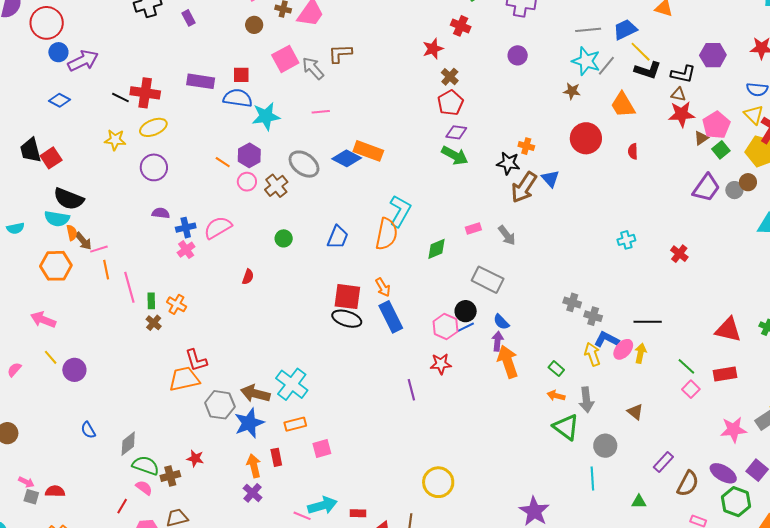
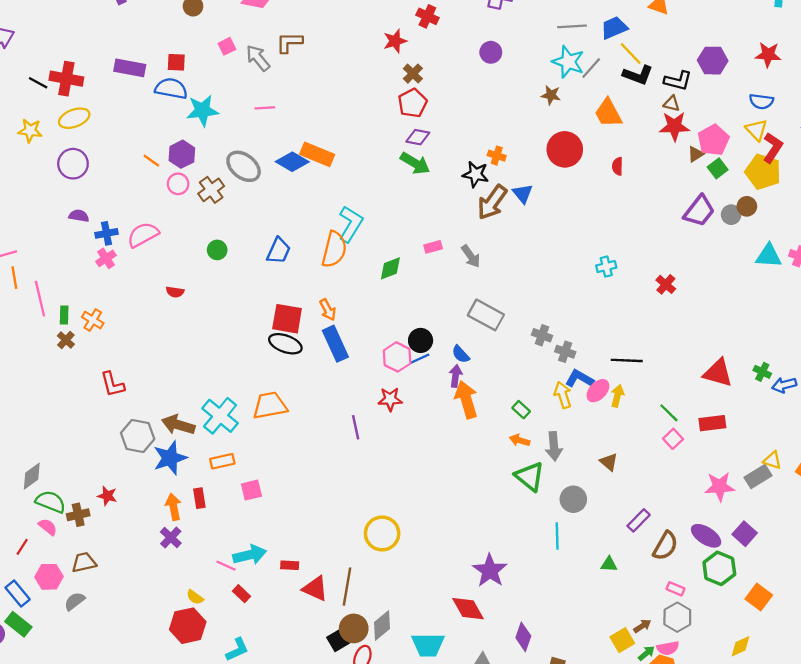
pink square: (285, 59) -> (227, 46), size x0.6
red semicircle: (248, 277) -> (175, 292), turned 77
gray rectangle: (488, 280) -> (486, 315), moved
orange trapezoid: (184, 379) -> (270, 405), moved

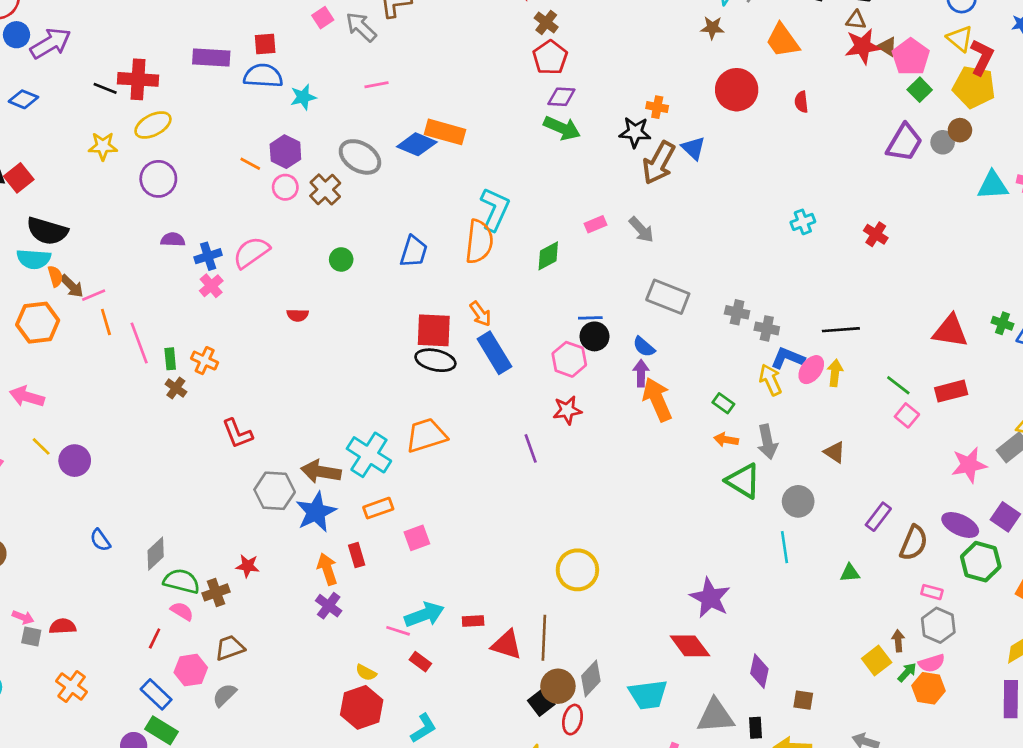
cyan star: (202, 111) -> (303, 97), size x0.7
brown triangle: (696, 154) -> (887, 47), moved, turned -48
blue line: (420, 359) -> (590, 318), moved, turned 30
brown arrow: (642, 626) -> (898, 641), turned -54

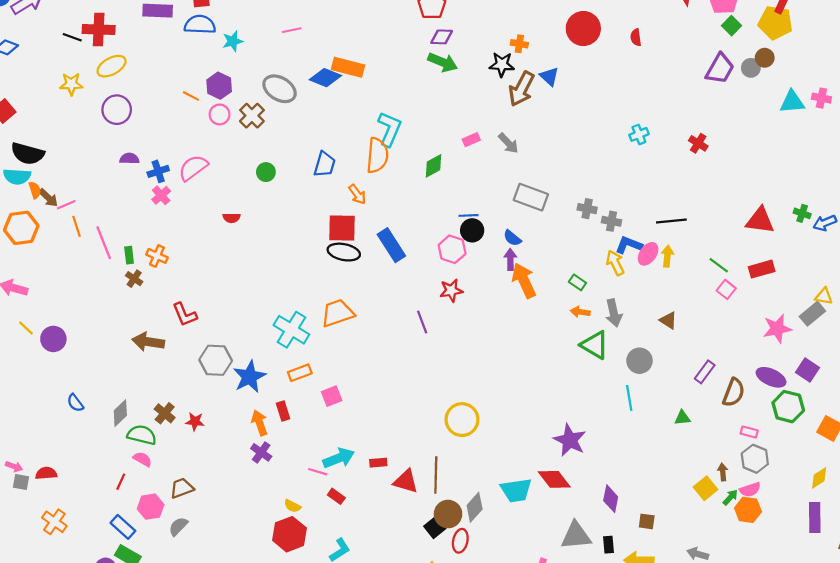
orange arrow: (480, 314) -> (357, 194), moved
brown arrow: (321, 472) -> (148, 342), moved
brown cross: (216, 592) -> (165, 413), moved, turned -30
cyan trapezoid: (648, 695) -> (516, 490), moved

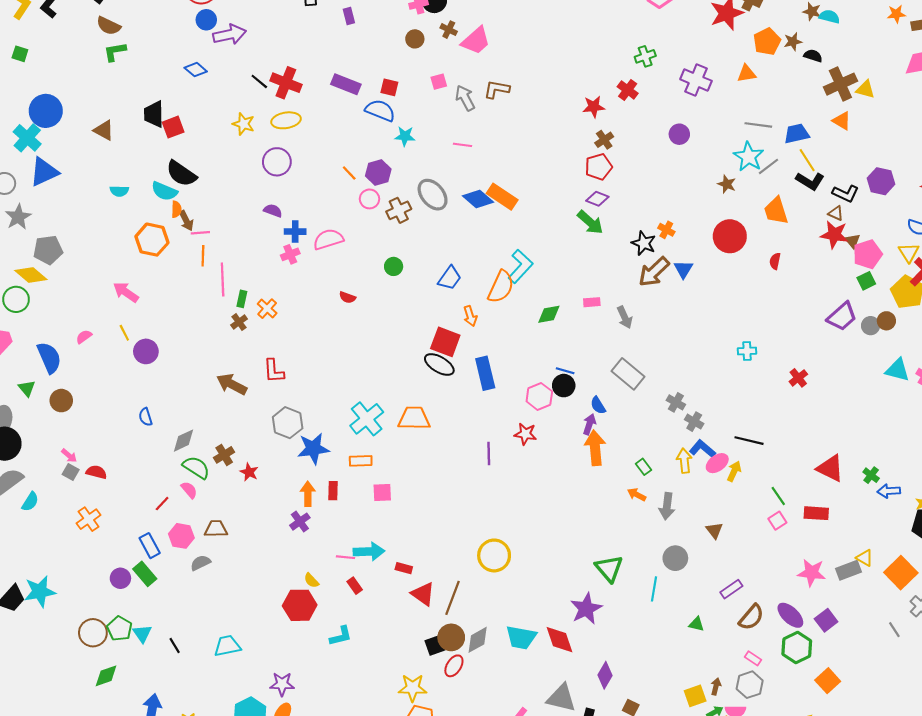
green triangle: (595, 345) -> (609, 568), moved
pink line: (318, 472) -> (345, 557), turned -30

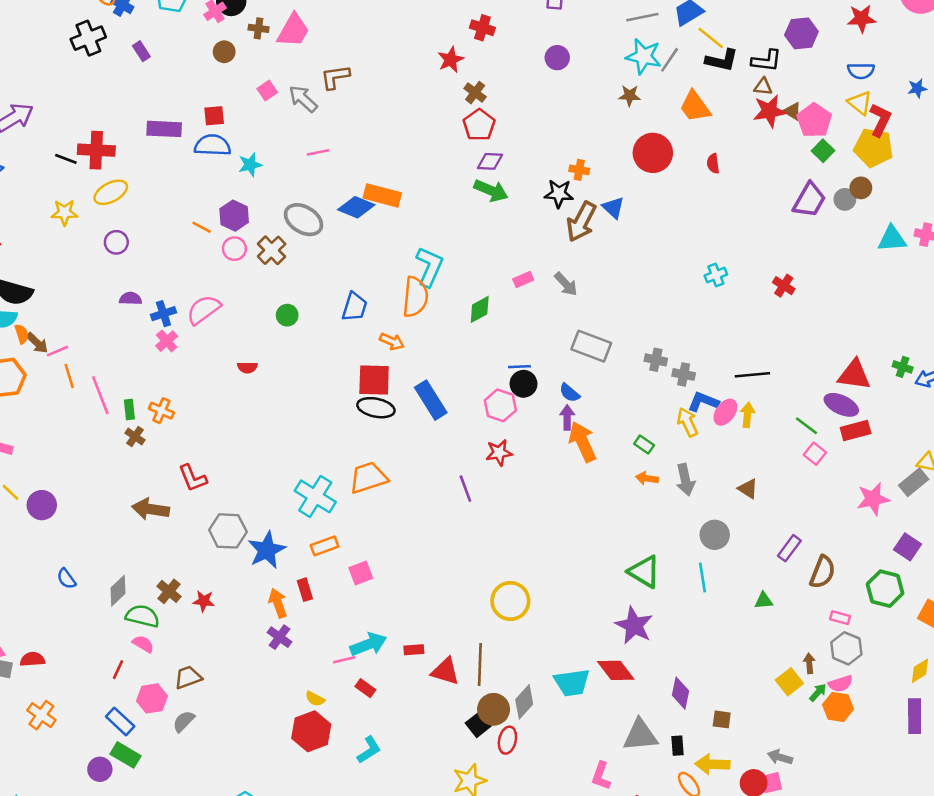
purple circle: (277, 162) -> (116, 242), size x0.7
orange arrow: (470, 316) -> (392, 341), turned -30
purple ellipse: (790, 615) -> (841, 405), moved

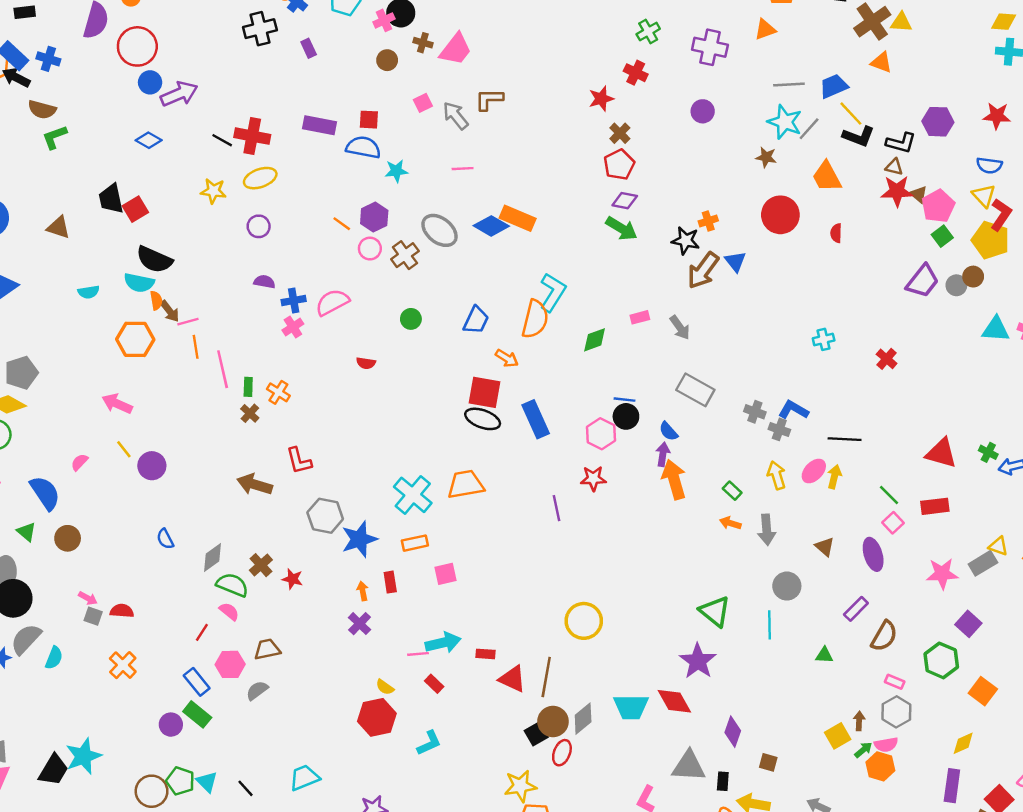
orange cross: (579, 170) -> (708, 221), turned -36
blue L-shape: (703, 402) -> (793, 410), moved
purple ellipse: (841, 405) -> (873, 554), moved, turned 40
orange arrow: (278, 603) -> (363, 591), size x0.7

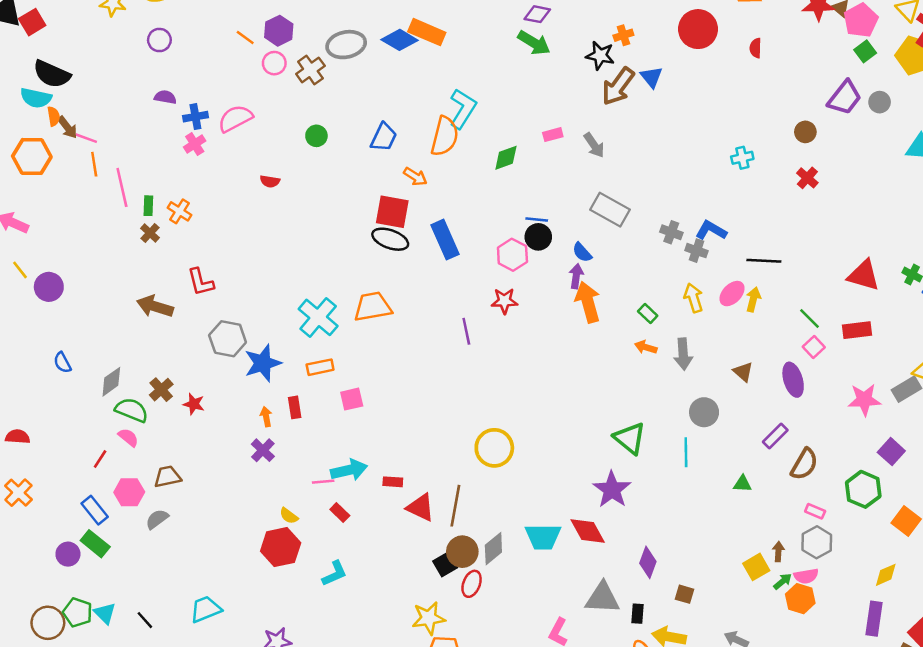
gray ellipse: (440, 230) -> (346, 45), turned -51
brown circle: (973, 277) -> (805, 132), moved
pink line: (188, 322) -> (86, 138), turned 35

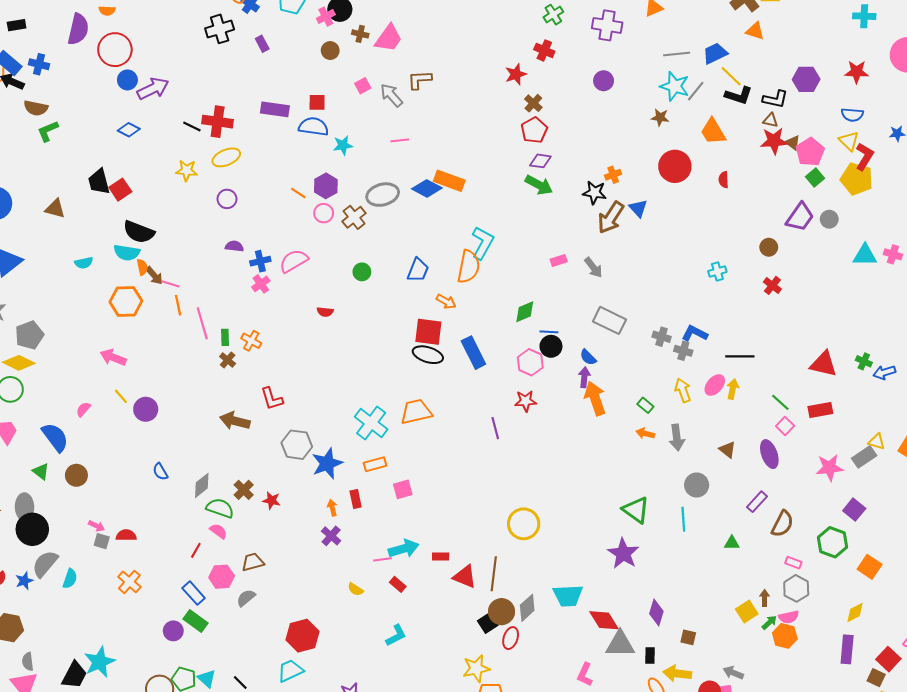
green diamond: (506, 158) -> (525, 312), moved
red diamond: (588, 531) -> (604, 620), moved
red hexagon: (281, 547) -> (303, 636), moved

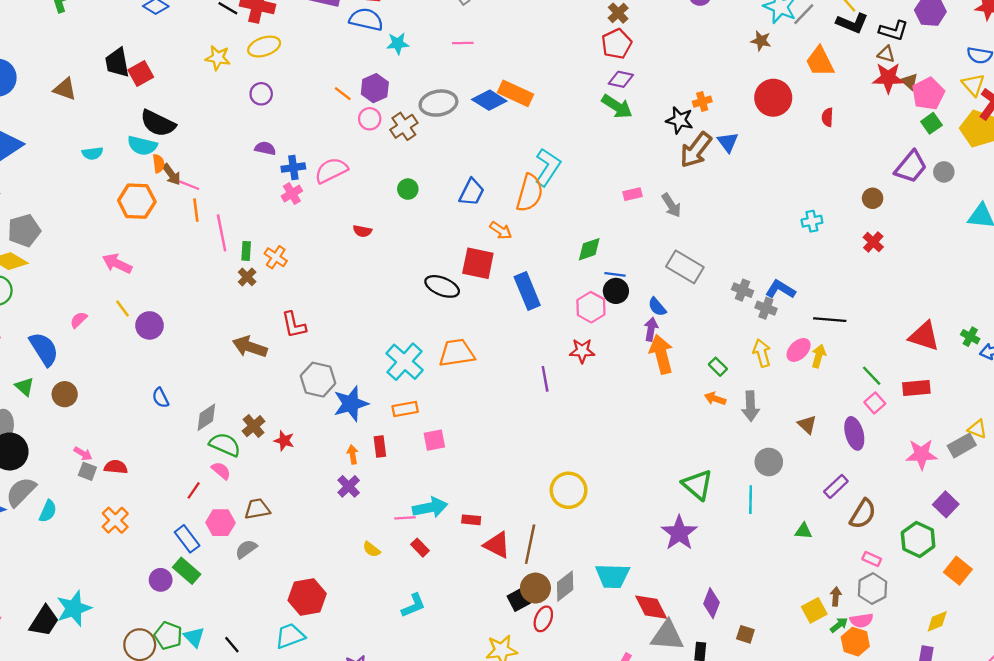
black ellipse: (428, 355) -> (442, 286), moved

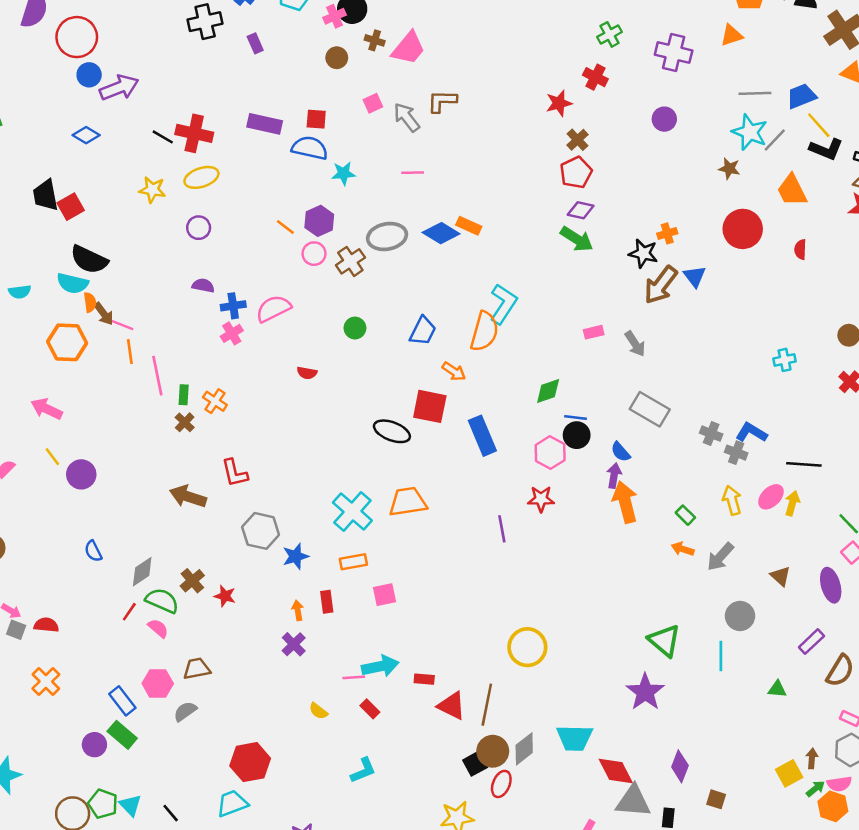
orange rectangle: (515, 93) -> (469, 226), size x0.7
blue star: (351, 404) -> (296, 556), size x0.7
gray arrow: (751, 406) -> (720, 557), turned 44
red line: (194, 490) -> (129, 612), moved

